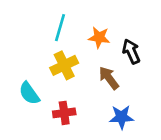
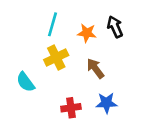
black arrow: (131, 51) -> (115, 27), moved
red cross: (64, 113) -> (71, 108), moved

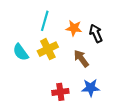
black arrow: (115, 27) -> (96, 33), moved
cyan semicircle: (25, 82) -> (21, 52), moved

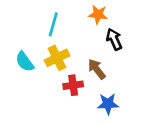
orange star: (74, 28) -> (98, 14), moved
red cross: (60, 92) -> (73, 85), moved

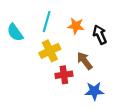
orange star: (98, 14) -> (76, 26), moved
cyan semicircle: (25, 62) -> (15, 32), moved

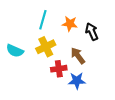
cyan semicircle: (15, 32) -> (15, 51), moved, turned -30
blue star: (94, 91) -> (77, 81), moved

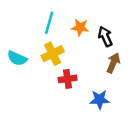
brown arrow: (78, 56) -> (113, 63), moved, turned 60
blue star: (77, 81) -> (100, 100), moved

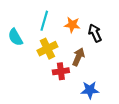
cyan semicircle: (17, 58) -> (15, 37), moved, turned 36
brown arrow: (113, 63) -> (78, 57), moved

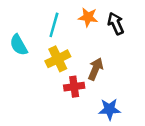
orange star: (72, 25) -> (88, 17), moved
black arrow: (95, 33) -> (116, 24), moved

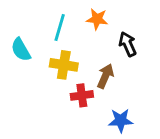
black arrow: (116, 24) -> (128, 44), moved
yellow cross: (58, 59) -> (64, 65), turned 35

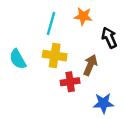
cyan semicircle: (21, 50) -> (18, 59), moved

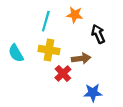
brown arrow: (90, 65) -> (81, 59), turned 60
red cross: (70, 82) -> (63, 73), turned -35

